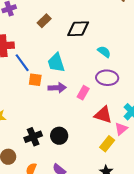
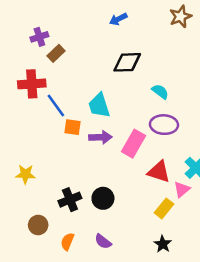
brown rectangle: (44, 21) -> (56, 53), moved
pink rectangle: (83, 93) -> (133, 144), size x1.5

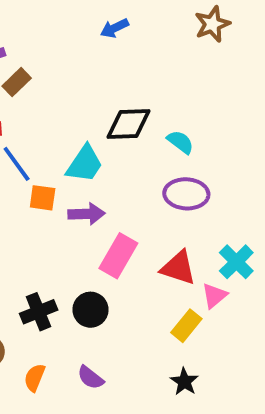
black diamond: (127, 62) -> (128, 124), moved
cyan trapezoid: (99, 106) -> (85, 164), turned -128
pink rectangle: (133, 144) -> (118, 256), moved

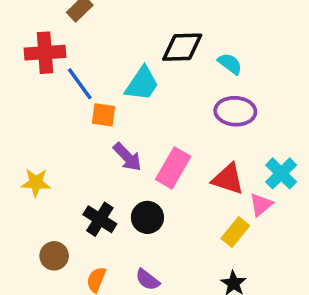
purple arrow: (87, 214) -> (127, 157), moved, turned 48
black cross: (39, 312) -> (100, 219), turned -36

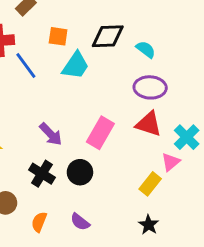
orange square: (104, 115) -> (58, 36), moved
purple arrow: (127, 157) -> (51, 134), moved
red triangle: (228, 179) -> (149, 124), moved

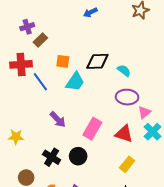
red triangle: (149, 124) -> (124, 134), moved
purple arrow: (51, 134) -> (58, 119), moved
pink triangle: (171, 162) -> (144, 112), moved

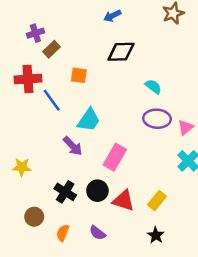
black diamond: (97, 61) -> (121, 52), moved
cyan trapezoid: (75, 82) -> (89, 120), moved
pink triangle: (144, 112) -> (186, 127), moved
red triangle: (124, 134) -> (124, 201), moved

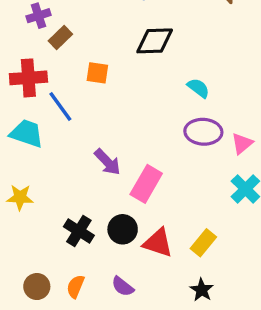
cyan trapezoid: (89, 120) -> (27, 133), moved, turned -105
purple arrow: (73, 146) -> (107, 162), moved
brown circle: (34, 217) -> (37, 287), moved

